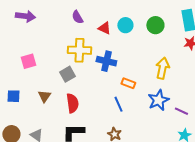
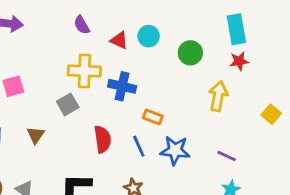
green circle: (155, 25) -> (190, 53), moved
yellow arrow: (162, 68) -> (218, 96), moved
blue star: (158, 100) -> (175, 150), moved, turned 30
red semicircle: (72, 103) -> (103, 139), moved

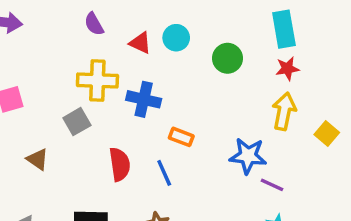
yellow arrow: (218, 96) -> (284, 111), moved
brown triangle: (36, 135) -> (38, 159), turned -30
blue star: (175, 150) -> (248, 156), moved

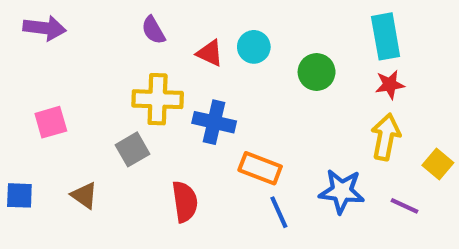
orange rectangle: (181, 137) -> (260, 168), size x1.4
blue line: (164, 173) -> (279, 212), moved
purple line: (272, 185) -> (404, 206), moved

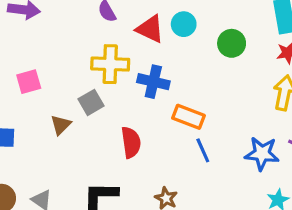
red triangle: (210, 53) -> (150, 29), size x1.4
blue star: (342, 191) -> (262, 154), moved
brown triangle: (84, 195) -> (61, 125), moved, turned 40

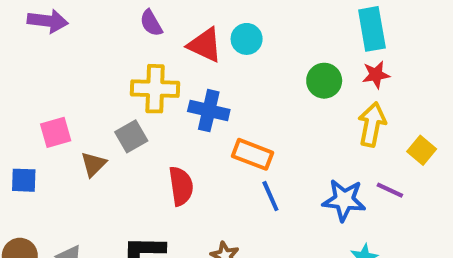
green circle: (232, 43) -> (324, 81), moved
pink square: (29, 82) -> (56, 132), moved

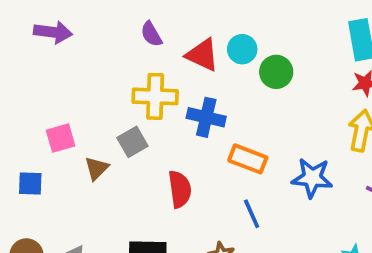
green circle: (324, 81) -> (276, 72), moved
blue line: (270, 196) -> (252, 214), moved
blue star: (344, 200) -> (312, 178), moved

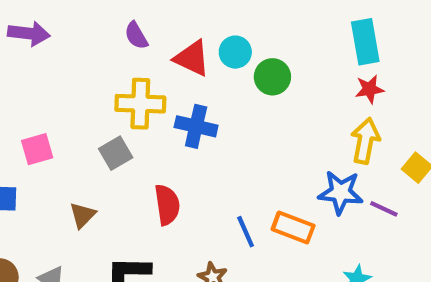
orange rectangle: (248, 159) -> (293, 227), moved
brown triangle: (96, 168) -> (83, 215), moved
blue star: (312, 178) -> (341, 192), moved

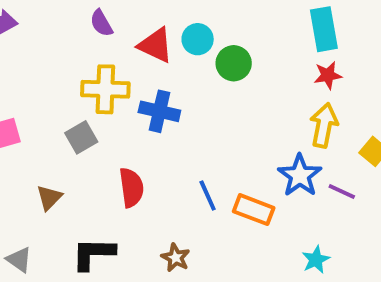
blue star: (341, 192) -> (300, 175), turned 30
blue line: (246, 232) -> (208, 196), moved

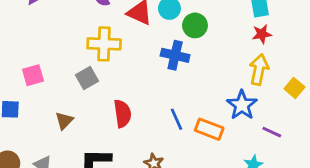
blue cross: (159, 111) -> (175, 55), moved
purple line: (342, 192) -> (272, 132), moved

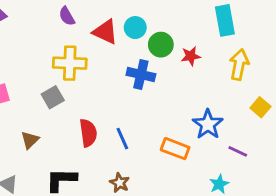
red star: (262, 34) -> (191, 56), moved
yellow arrow: (259, 70) -> (239, 65), moved
blue line: (177, 119) -> (122, 139), moved

